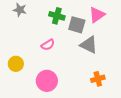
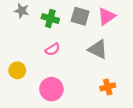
green cross: (57, 16) -> (50, 19), moved
gray square: (77, 25) -> (80, 16), moved

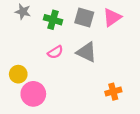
gray triangle: (98, 49) -> (87, 52), moved
pink circle: (51, 89) -> (33, 94), moved

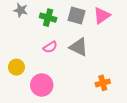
pink circle: (33, 94) -> (42, 85), moved

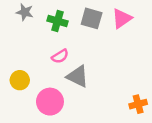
gray triangle: (79, 47) -> (78, 76), moved
orange cross: (103, 83) -> (138, 104), moved

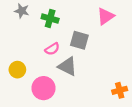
gray square: (92, 18) -> (79, 40), moved

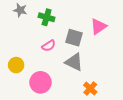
pink triangle: (106, 16) -> (98, 26), moved
gray triangle: (67, 66) -> (74, 62), moved
orange cross: (120, 90) -> (90, 88), moved, turned -32

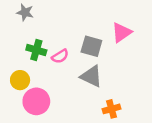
green cross: (47, 17) -> (36, 50), moved
pink circle: (40, 82) -> (36, 101), moved
orange cross: (90, 88) -> (112, 109), turned 32

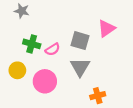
gray triangle: (91, 76) -> (80, 67), turned 35
pink circle: (36, 101) -> (45, 81), moved

